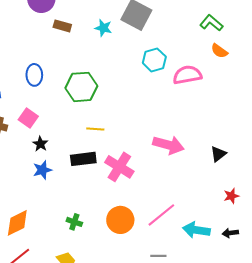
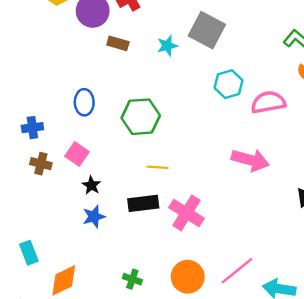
cyan star: (103, 28) -> (167, 46), turned -30
pink arrow: (168, 145) -> (250, 160), moved

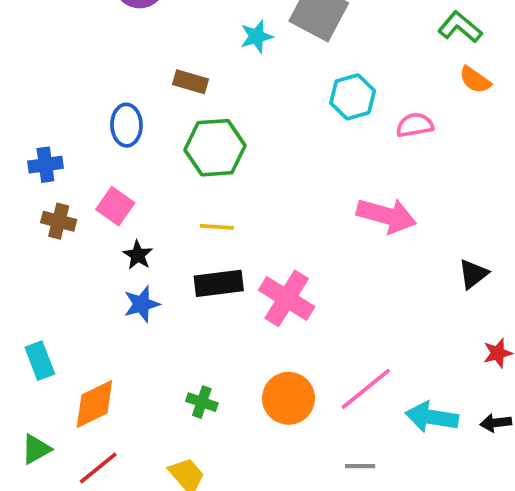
brown rectangle: (118, 43) -> (191, 82), moved
pink semicircle: (268, 102) -> (415, 125), size x0.7
yellow line: (158, 167) -> (217, 227), moved

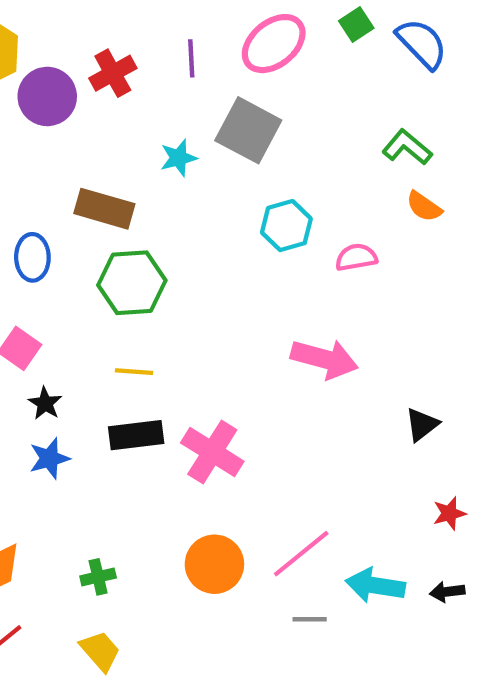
brown rectangle: (191, 82) -> (104, 209), size x1.5
green cross: (202, 402) -> (98, 577), moved, turned -32
gray line: (360, 466) -> (310, 619), moved

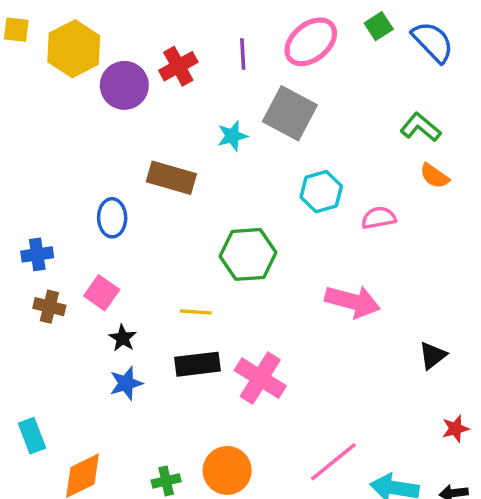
green hexagon: (132, 283) -> (248, 254), moved
orange circle: (214, 564) -> (227, 470), moved

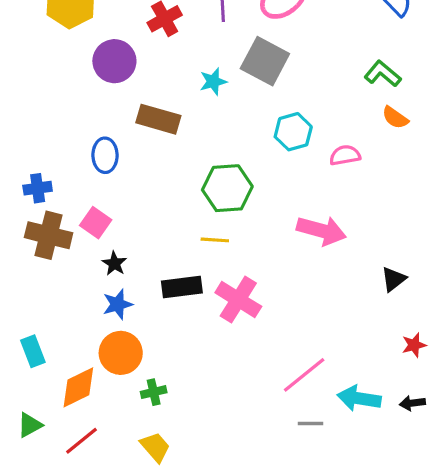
purple circle: (124, 85) -> (114, 61), moved
brown cross: (49, 307) -> (49, 235), size x1.6
yellow line: (196, 312) -> (215, 240), moved
orange circle: (227, 470) -> (121, 353), moved

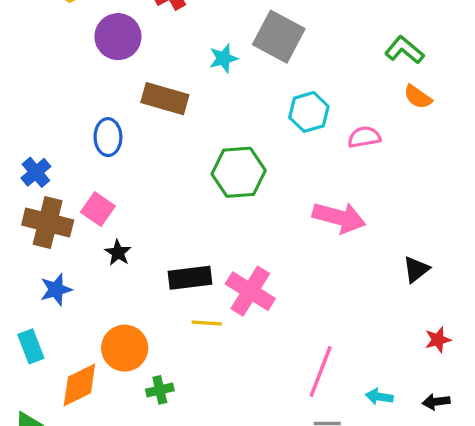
blue cross: (38, 188) -> (36, 172), turned -32
yellow line: (215, 240) -> (207, 323), moved
blue star: (118, 304) -> (56, 289), moved
pink line: (304, 375) -> (321, 372), turned -30
cyan arrow: (359, 398) -> (379, 397), size x0.6

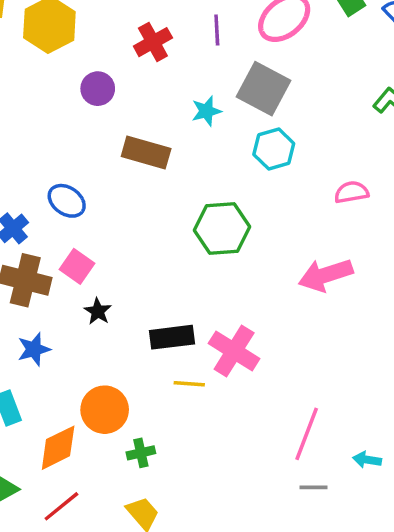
purple circle: (118, 37) -> (98, 89), size x0.7
cyan hexagon: (309, 112) -> (274, 149), moved
blue ellipse: (108, 137) -> (67, 201), moved, turned -54
pink arrow: (339, 217) -> (326, 275), turned 147

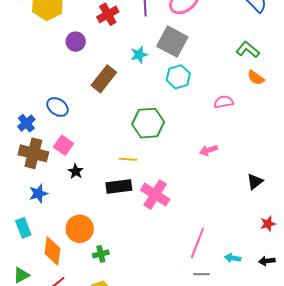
brown rectangle: (146, 152) -> (104, 79), turned -68
pink arrow: (326, 275) -> (209, 150), size x0.6
yellow line: (189, 384) -> (128, 159), moved
orange diamond: (58, 448) -> (52, 251), turned -56

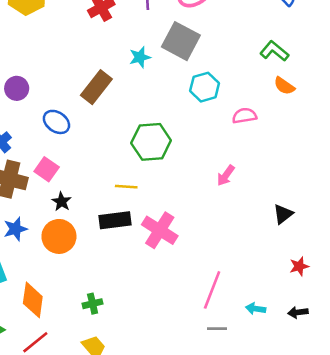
purple circle: (76, 42) -> (17, 88), moved
cyan hexagon: (178, 77) -> (205, 87), moved
blue ellipse: (58, 107) -> (56, 122), moved
pink arrow: (209, 150) -> (226, 175), turned -36
orange circle: (80, 229) -> (59, 236), moved

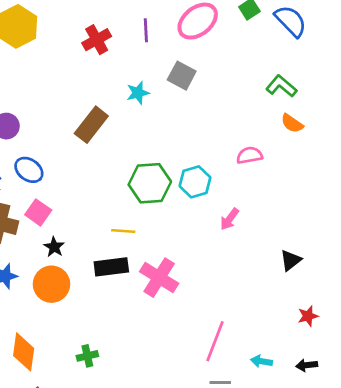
gray square: (181, 41) -> (182, 76), size x0.7
cyan hexagon: (205, 87) -> (195, 182), moved
blue ellipse: (56, 122) -> (29, 170), moved

